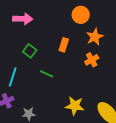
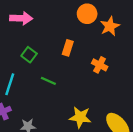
orange star: (95, 37) -> (110, 26), moved
orange cross: (92, 60) -> (100, 65), turned -32

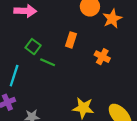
green line: (48, 81) -> (48, 62), moved

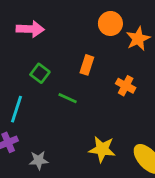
green line: (48, 62) -> (68, 98), moved

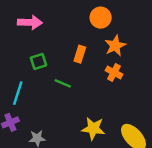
orange star: (138, 39) -> (115, 46), moved
green square: (40, 73) -> (38, 61), turned 35

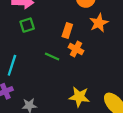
green square: (38, 61) -> (27, 25), moved
orange cross: (114, 72) -> (76, 49), moved

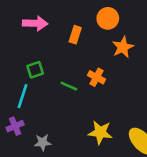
green square: (27, 25) -> (35, 70), moved
orange rectangle: (67, 31) -> (75, 35), moved

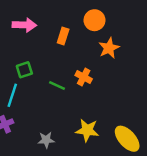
gray star: (43, 142) -> (46, 140), moved

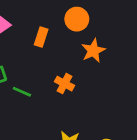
green line: (57, 85) -> (22, 92), moved

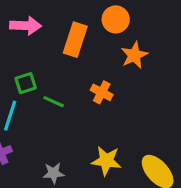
orange rectangle: (41, 37) -> (75, 40), size x1.5

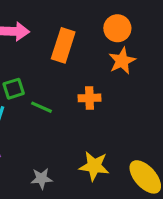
orange circle: (116, 19) -> (117, 28), moved
orange cross: (102, 92) -> (90, 98), turned -30

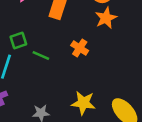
orange cross: (90, 98) -> (80, 48), turned 35

